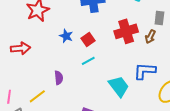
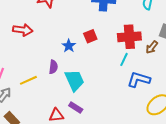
blue star: (66, 36) -> (69, 46), moved
cyan line: (88, 61) -> (124, 59), moved, turned -48
cyan trapezoid: (119, 86) -> (74, 80), moved

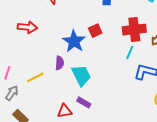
blue star: (69, 46) -> (74, 41), size x1.6

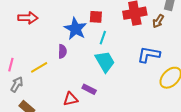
red square: (95, 31) -> (96, 17), turned 32
cyan line: (130, 52) -> (103, 38), moved
cyan trapezoid: (81, 75) -> (105, 62), moved

